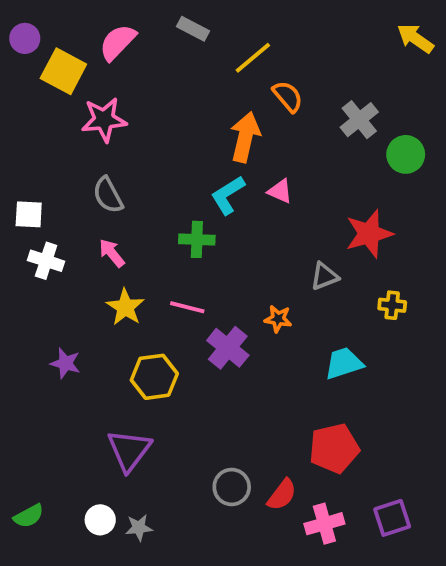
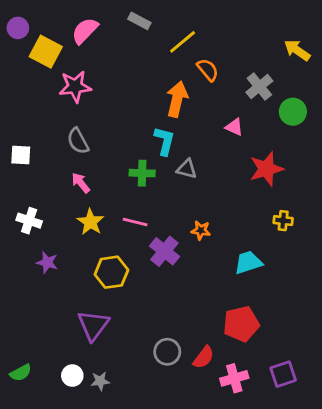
yellow arrow: (415, 38) -> (297, 50), moved
pink triangle: (280, 191) -> (234, 127), moved
cyan L-shape: (228, 195) -> (164, 141), turned 136
white cross: (46, 261) -> (29, 221), moved
gray triangle: (324, 276) -> (187, 169), moved, turned 35

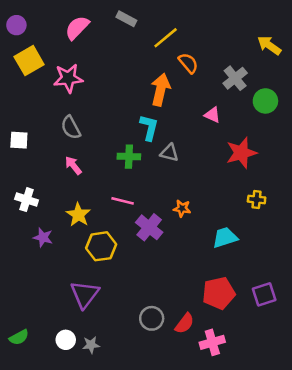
yellow square: (46, 52) -> (29, 61), moved, turned 32
yellow star: (90, 222) -> (78, 215), moved
purple square: (283, 374) -> (264, 294), moved

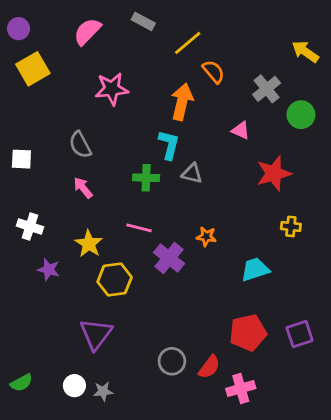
pink star: (68, 78) -> (112, 89), moved

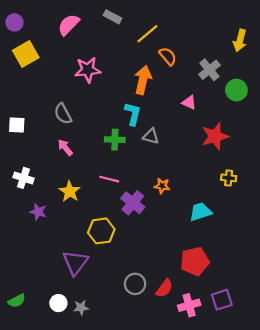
yellow arrow: (305, 52) -> (240, 40), turned -110
yellow hexagon: (115, 280) -> (101, 231), moved
purple square: (300, 334) -> (222, 300), moved

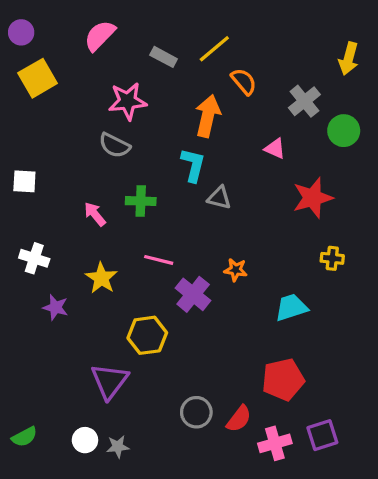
gray rectangle: (113, 17) -> (164, 57), moved
gray semicircle: (63, 114) -> (114, 145), moved, turned -35
green cross: (115, 140) -> (141, 201), moved

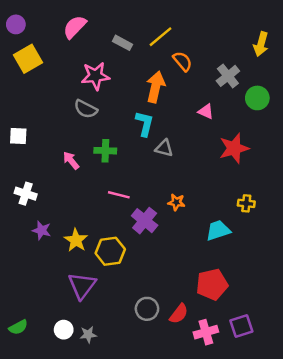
yellow cross: (332, 258) -> (246, 203), moved
yellow star: (101, 278) -> (76, 240), moved

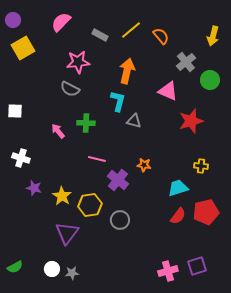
orange semicircle: (183, 61) -> (161, 36), moved
pink triangle: (206, 111) -> (168, 91), size x1.5
red pentagon: (212, 284) -> (206, 212), moved
gray circle: (147, 309) -> (120, 220), moved
red semicircle: (179, 314) -> (178, 216), moved

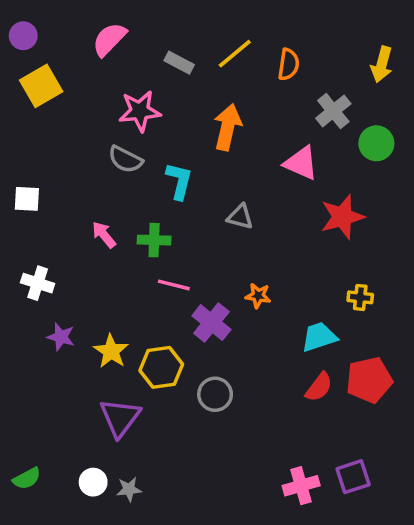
orange semicircle: (161, 36) -> (289, 64), turned 48
cyan L-shape: (118, 101) -> (179, 181), moved
green cross: (86, 123) -> (154, 240), moved

